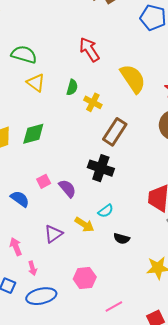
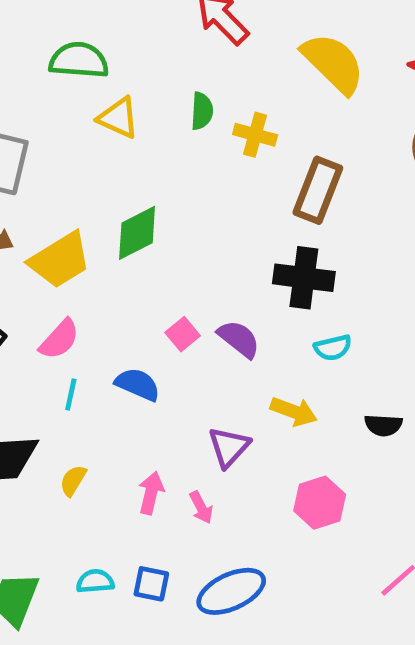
cyan semicircle: (106, 211) -> (333, 348), moved, turned 35
pink arrow: (16, 247) -> (151, 493), turned 48
pink arrow: (33, 268) -> (201, 508), moved
pink hexagon: (85, 278) -> (320, 503), moved

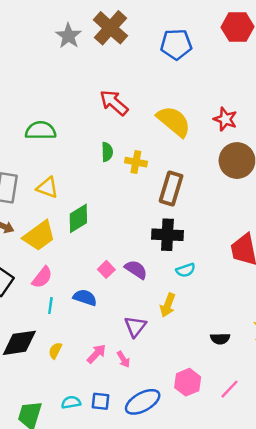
yellow triangle: (118, 118) -> (47, 188), moved
yellow arrow: (294, 411) -> (168, 305), turned 95
black semicircle: (383, 425) -> (220, 339), moved
pink arrow: (151, 493) -> (97, 354), turned 35
pink hexagon: (320, 503) -> (188, 382), moved

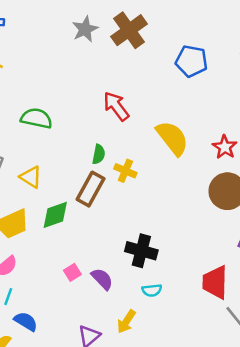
brown rectangle: (171, 188) -> (91, 189), moved
blue semicircle: (85, 298) -> (26, 321), moved

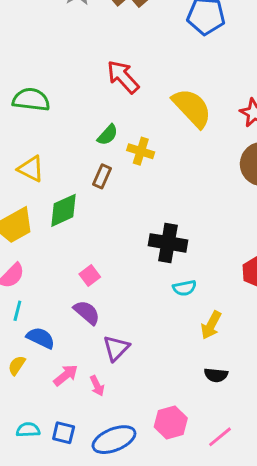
green semicircle: (99, 154) -> (108, 135), turned 36
brown rectangle: (91, 189) -> (102, 176), size x0.6
purple semicircle: (102, 279) -> (87, 312), moved
yellow arrow: (126, 322) -> (211, 325), moved

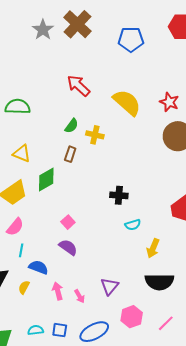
black cross: (168, 243) -> (119, 195), size x0.7
purple triangle: (116, 348) -> (110, 286), moved
pink arrow: (66, 375) -> (58, 291), turned -60
black semicircle: (216, 375) -> (159, 282), size x1.8

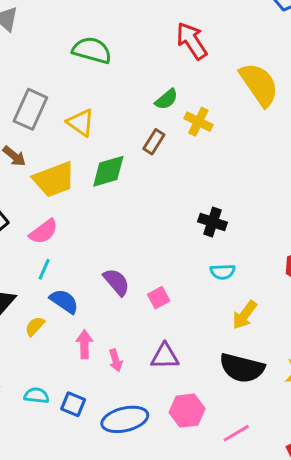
pink square: (68, 222) -> (159, 298), moved
purple triangle: (110, 286) -> (165, 356), turned 36

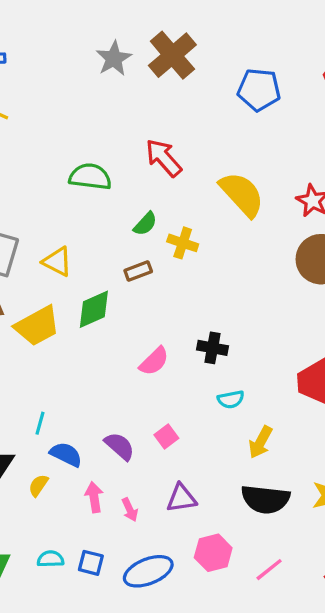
green semicircle: (92, 50) -> (90, 177), moved
brown rectangle: (154, 142) -> (138, 271), turned 45
pink semicircle: (44, 232) -> (154, 361), moved
purple semicircle: (116, 282) -> (120, 446), moved

